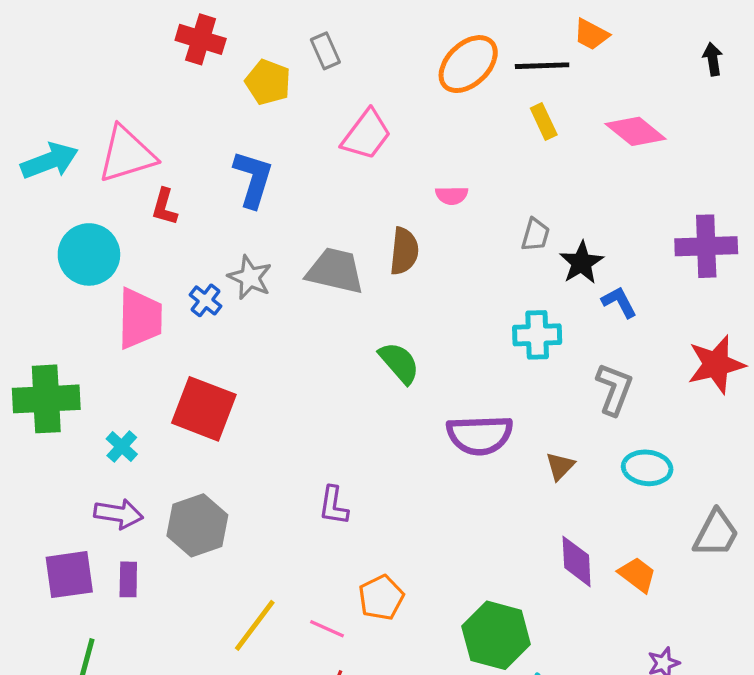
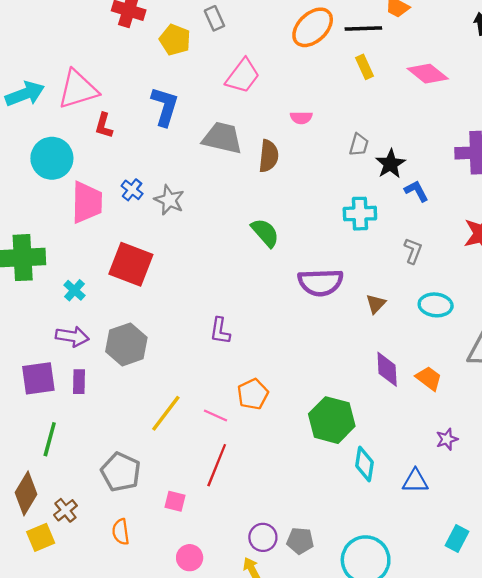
gray trapezoid: (335, 271) -> (222, 138), moved
gray star: (250, 277) -> (169, 200), moved
gray L-shape: (614, 389) -> (413, 251), size x0.7

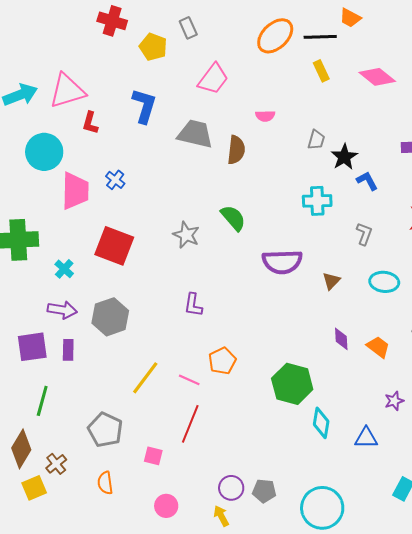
gray star: (169, 200) -> (186, 235), moved
purple diamond: (387, 369) -> (341, 339), size x0.7

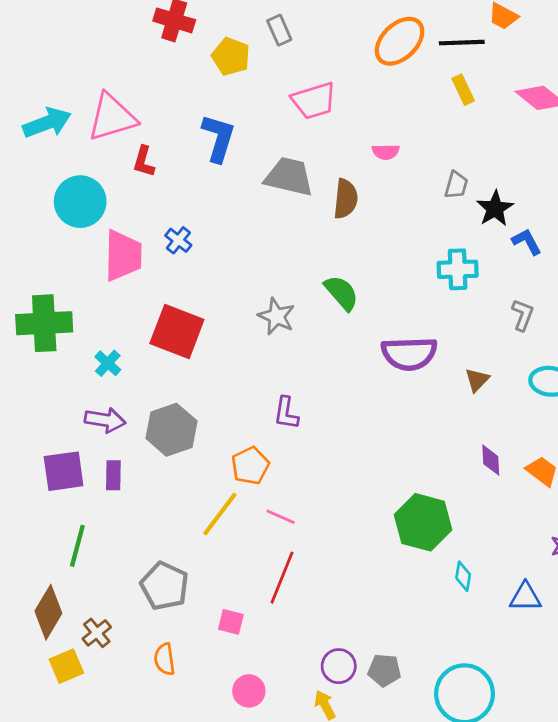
pink trapezoid: (213, 79) -> (314, 101), turned 36
orange pentagon: (222, 361) -> (250, 466), moved
cyan diamond: (321, 423) -> (463, 576), size x0.7

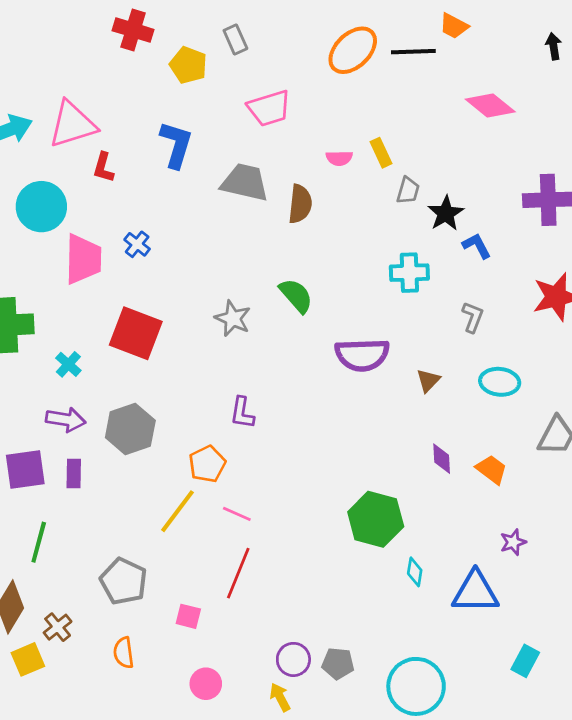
yellow rectangle: (463, 90) -> (381, 153), moved
blue triangle: (525, 597) -> (475, 592), size x1.5

